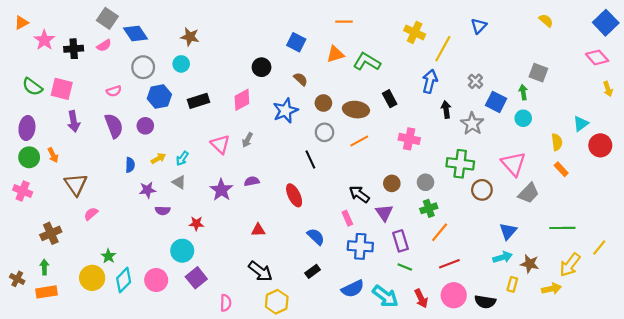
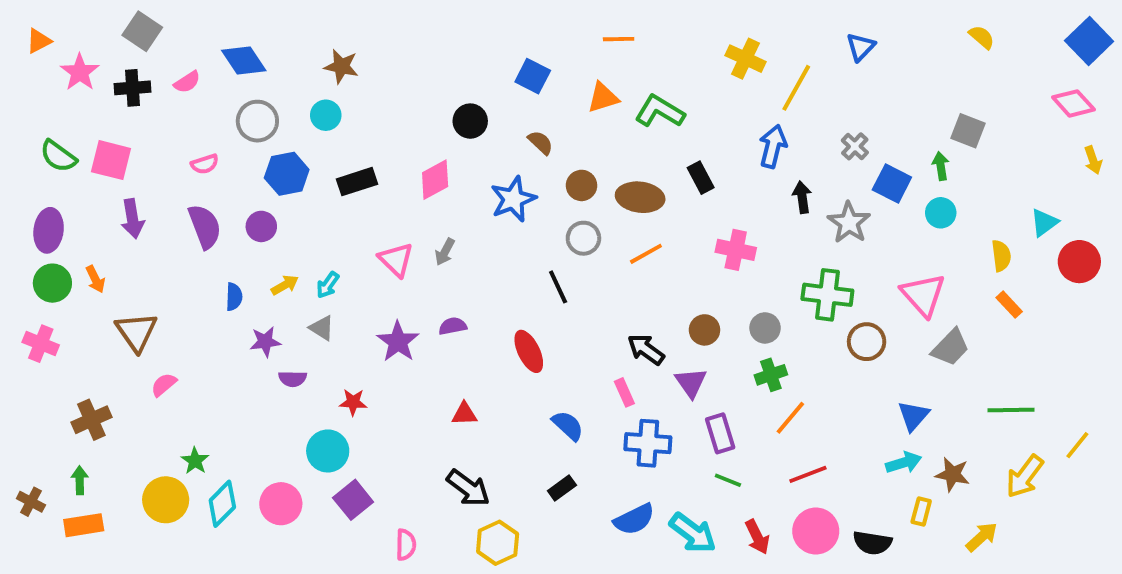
gray square: (107, 18) -> (142, 31), moved
yellow arrow: (551, 289) -> (982, 537), moved, turned -30

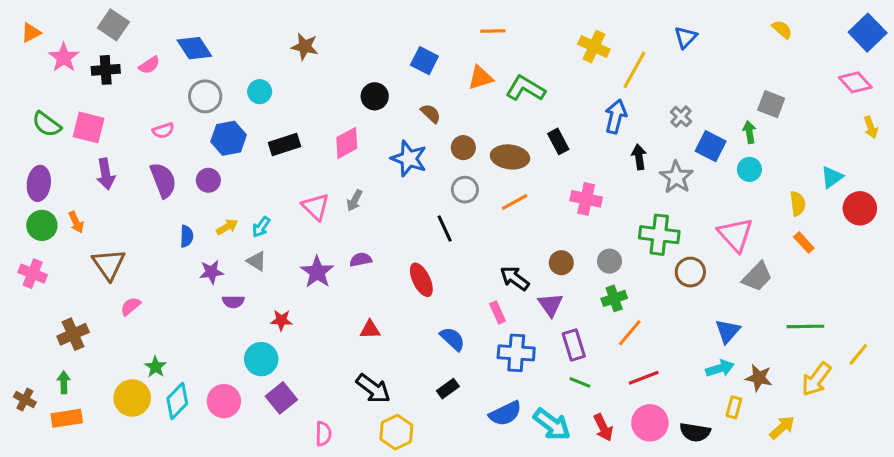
brown star: (341, 66) -> (305, 47), moved
blue star: (513, 199) -> (409, 159), turned -30

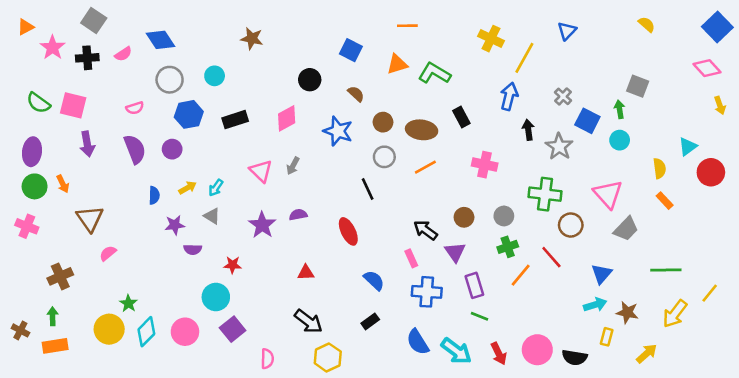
red line: (644, 378) -> (551, 257), moved, turned 70
blue semicircle: (505, 414) -> (418, 342), turned 84

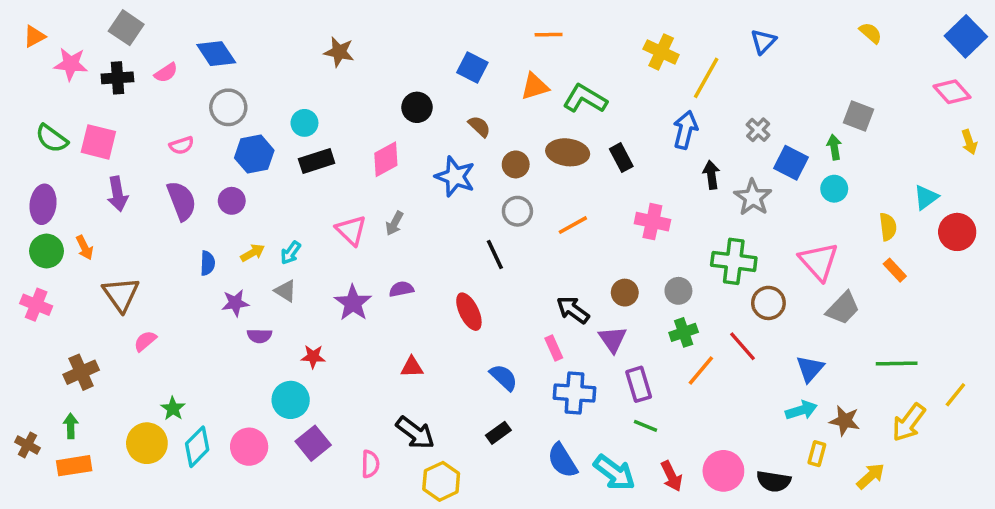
pink star: (53, 48) -> (71, 64), turned -30
cyan circle: (215, 76) -> (304, 123), moved
brown ellipse: (422, 130) -> (568, 152), moved
pink semicircle: (267, 359) -> (370, 464), moved

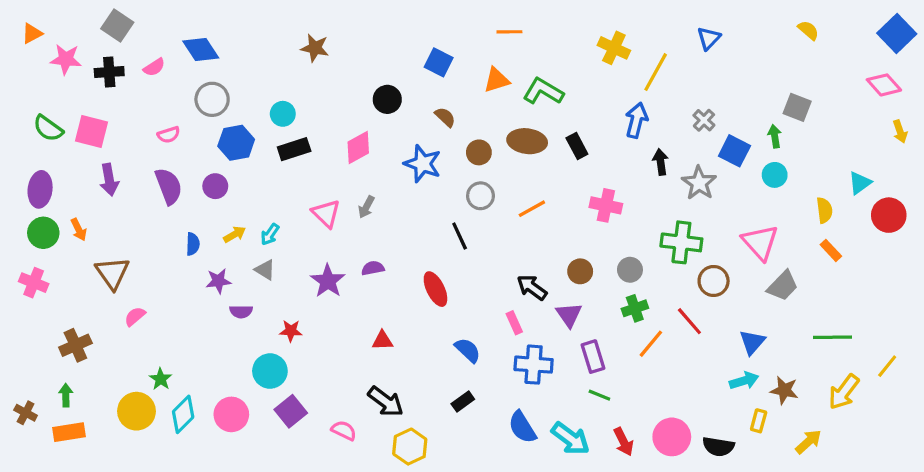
pink semicircle: (370, 464) -> (344, 430), turned -65

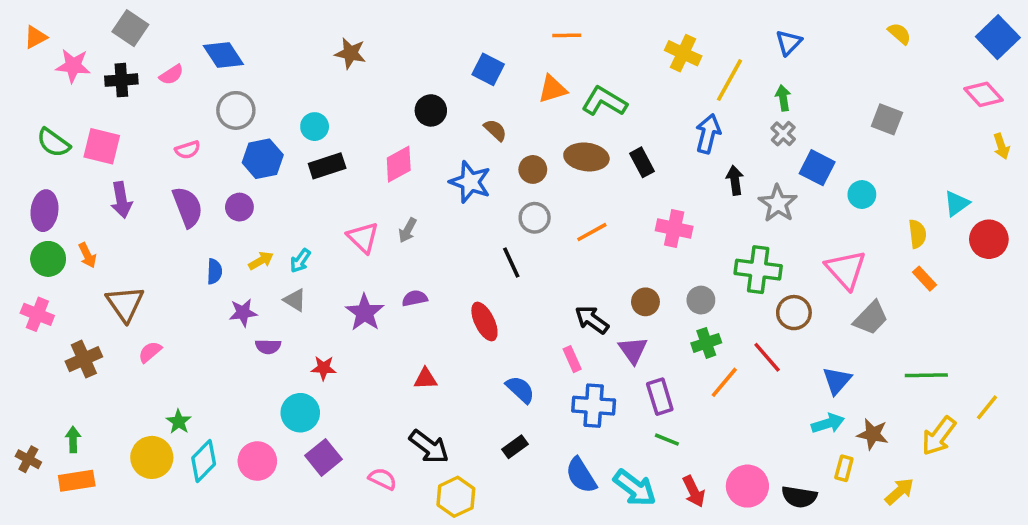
green arrow: (775, 136) -> (783, 98), moved
brown cross: (75, 345) -> (84, 359), moved

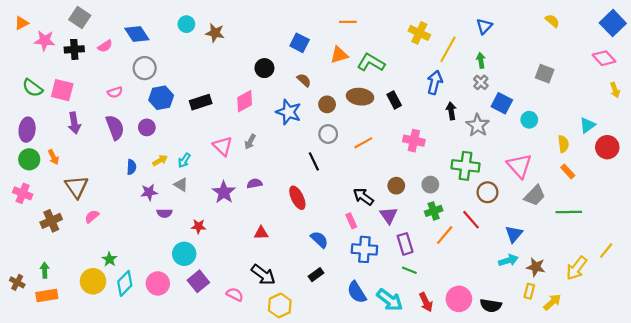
cyan circle: (315, 127) -> (186, 24), moved
green line: (926, 375) -> (569, 212), moved
yellow rectangle: (844, 468) -> (529, 291), moved

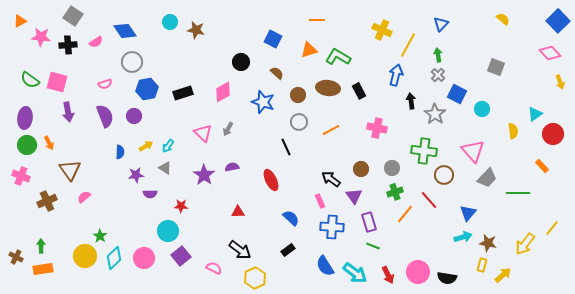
orange rectangle: (568, 171) -> (542, 166), moved

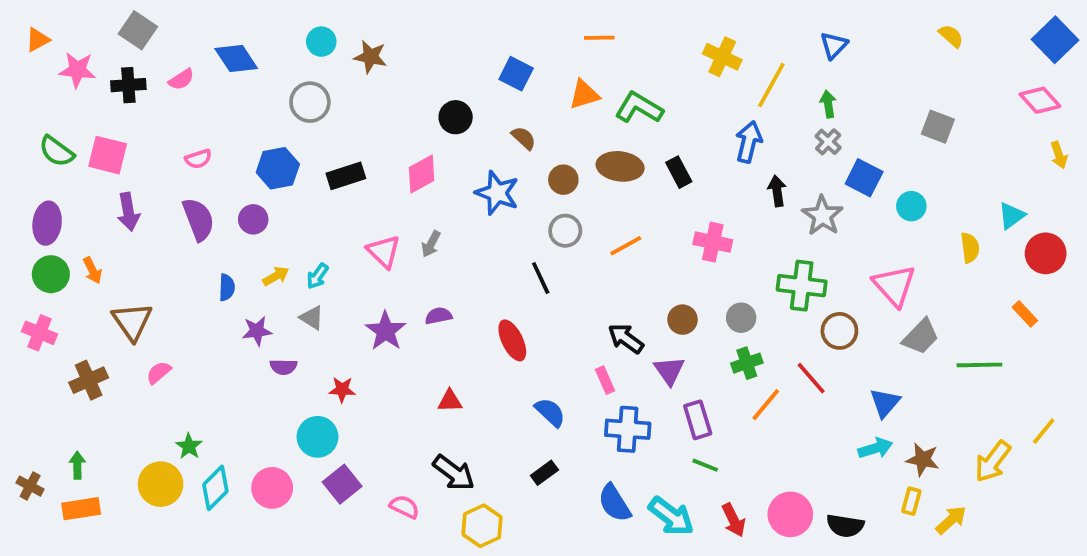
gray circle: (132, 62) -> (310, 102), moved

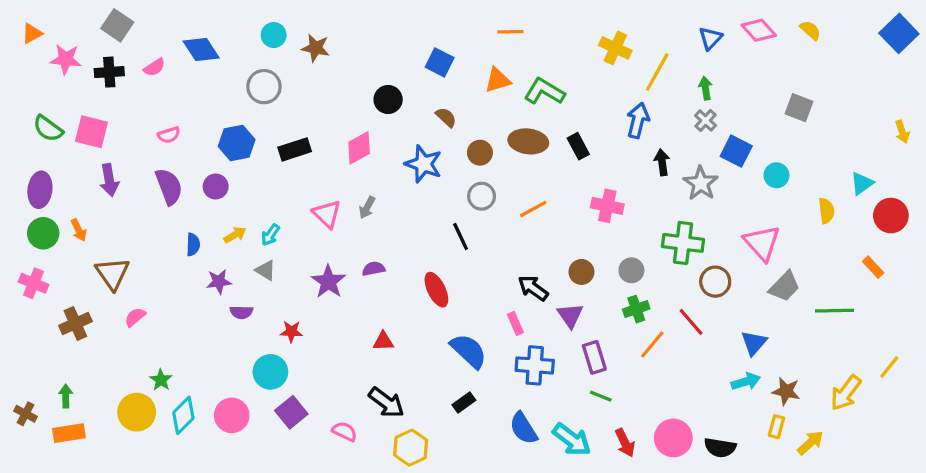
pink diamond: (1040, 100) -> (759, 30), moved
blue semicircle: (550, 412) -> (469, 351), size x1.4

